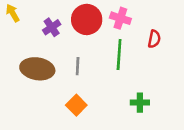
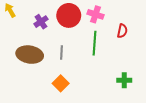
green cross: (140, 103) -> (124, 80), moved

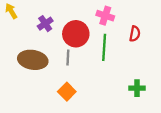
red circle: (69, 15) -> (76, 34), moved

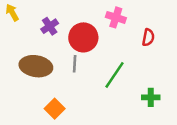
green line: (104, 47) -> (115, 75), moved, turned 30
orange square: (67, 92) -> (55, 109), moved

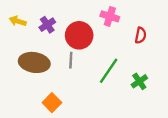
yellow arrow: (12, 12) -> (18, 21), moved, turned -42
green cross: (151, 97) -> (139, 81), moved, turned -35

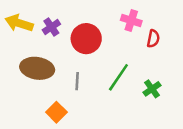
pink cross: (110, 16) -> (131, 21), moved
yellow arrow: (18, 21) -> (19, 23), size x1.5
gray line: (71, 60) -> (77, 81), moved

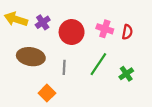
pink cross: (131, 21) -> (105, 29), moved

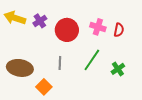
brown ellipse: (31, 57) -> (20, 68), moved

